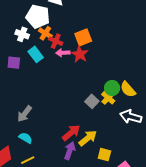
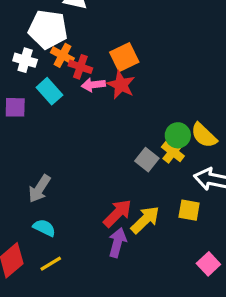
yellow square: (104, 155) -> (189, 210), moved

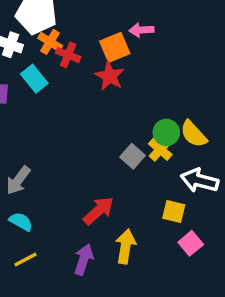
pink arrow: (93, 85) -> (141, 30), moved
yellow arrow: (145, 220) -> (126, 246), moved, turned -40
purple arrow: (117, 243) -> (84, 259), moved
pink square: (208, 264) -> (191, 243), moved

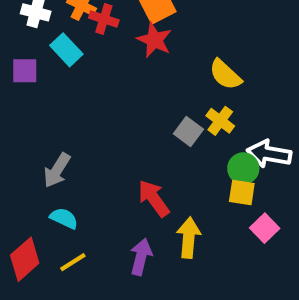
green circle: (166, 132) -> (243, 168), moved
yellow semicircle: (194, 134) -> (225, 75), moved
red arrow: (98, 211) -> (154, 198), turned -80

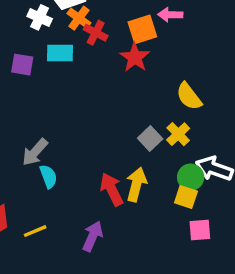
cyan rectangle: (66, 50) -> (60, 53), turned -56
cyan semicircle: (64, 218) -> (48, 176), moved, turned 35
pink square: (265, 228) -> (200, 230), turned 30
yellow arrow: (189, 238) -> (136, 184), moved

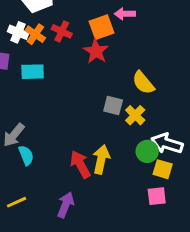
white cross: (40, 17) -> (18, 32), moved
orange cross: (79, 18) -> (35, 34), moved
cyan rectangle: (60, 53) -> (33, 72), moved
gray square: (150, 139) -> (113, 105), moved, turned -30
yellow square: (186, 197) -> (163, 169), moved

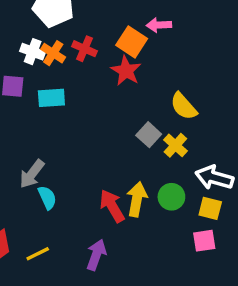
orange square: (102, 27) -> (132, 42), turned -35
gray square: (113, 105) -> (149, 135), turned 30
green circle: (147, 151) -> (171, 197), moved

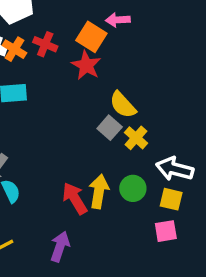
yellow semicircle: (184, 106) -> (123, 105), moved

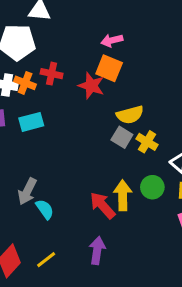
orange square: (91, 37) -> (109, 68), moved
yellow semicircle: (123, 105) -> (130, 115), turned -52

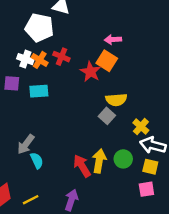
yellow cross: (147, 142) -> (141, 127), moved

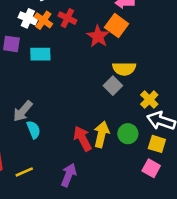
pink square: (146, 189) -> (151, 168), turned 35

